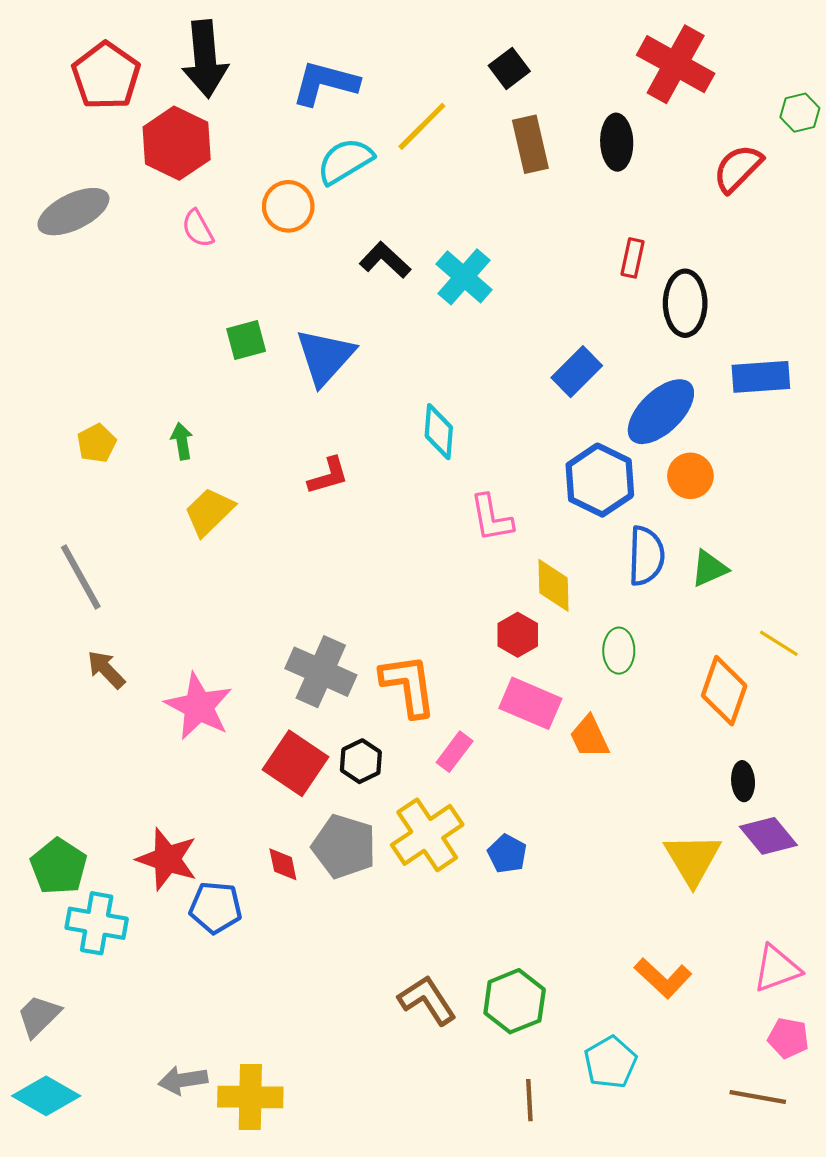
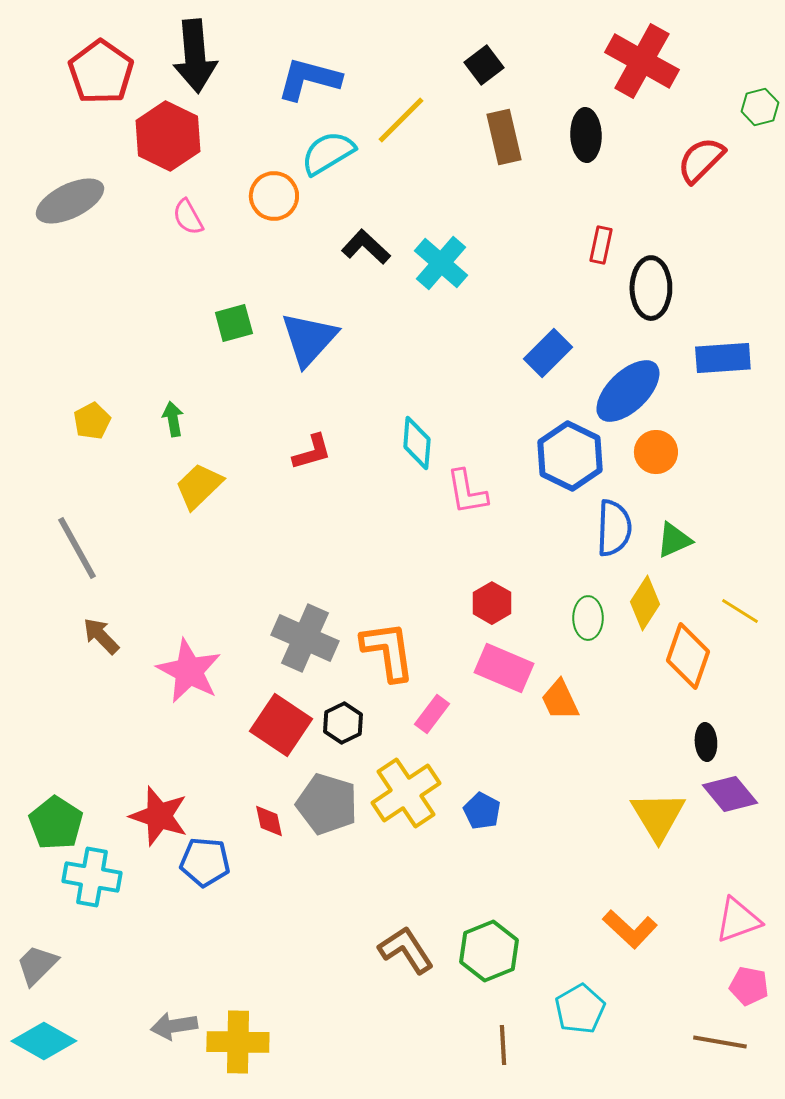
cyan diamond: (439, 432) -> (417, 443), moved
yellow diamond: (554, 585) -> (645, 603), moved, turned 34

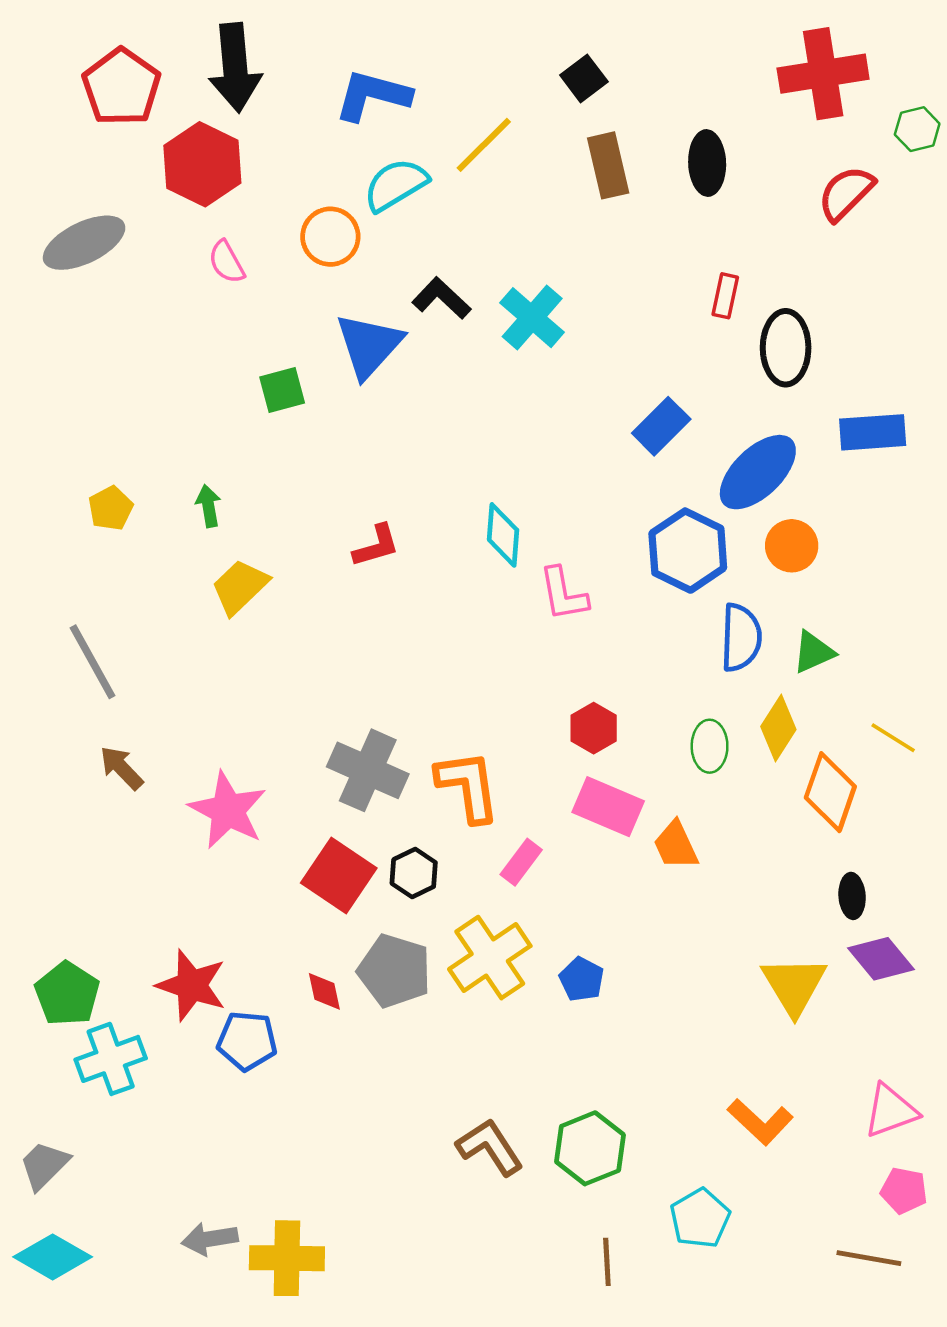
red cross: (642, 61) -> (823, 74), moved, turned -38
blue triangle: (309, 339) -> (369, 345), moved
cyan cross: (92, 877) -> (111, 1059), turned -30

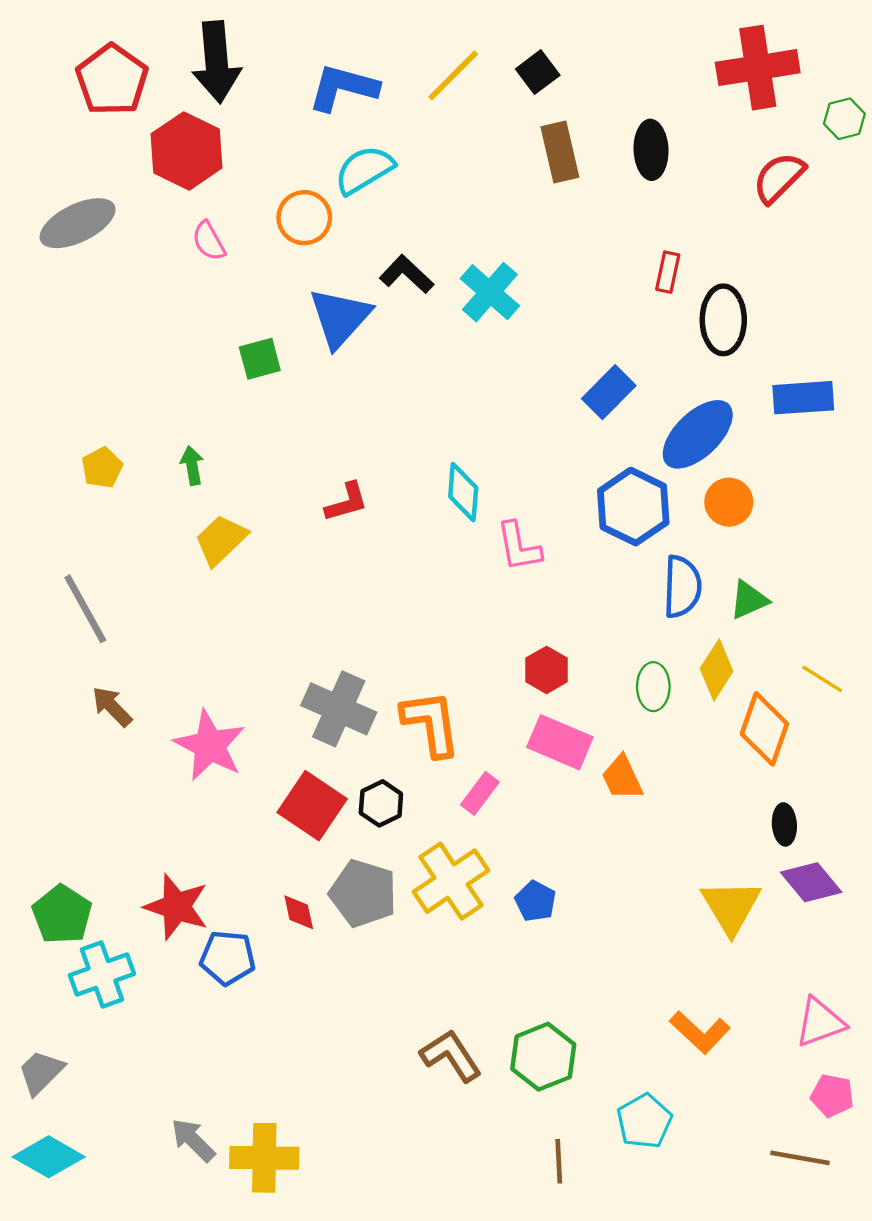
yellow line: (484, 145) -> (453, 75), moved
gray arrow: (210, 1239) -> (193, 1140), turned 54

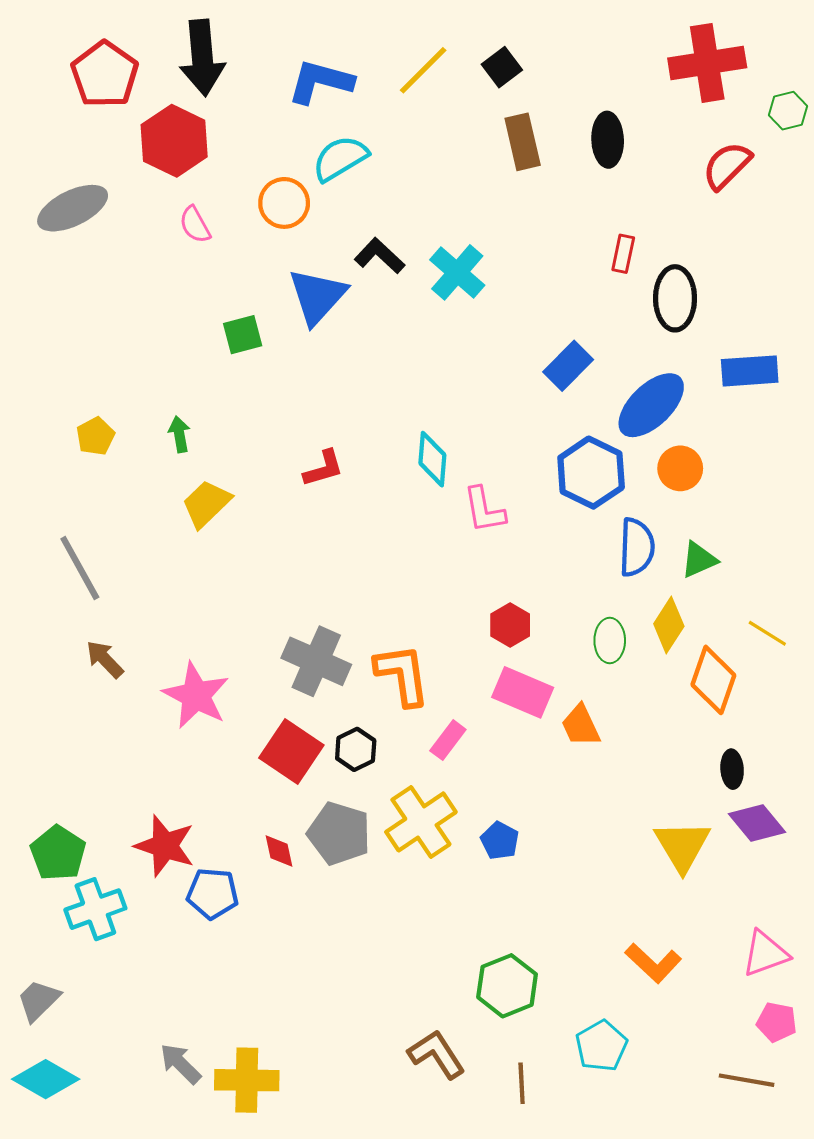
brown L-shape: (451, 1056) -> (437, 1054), moved

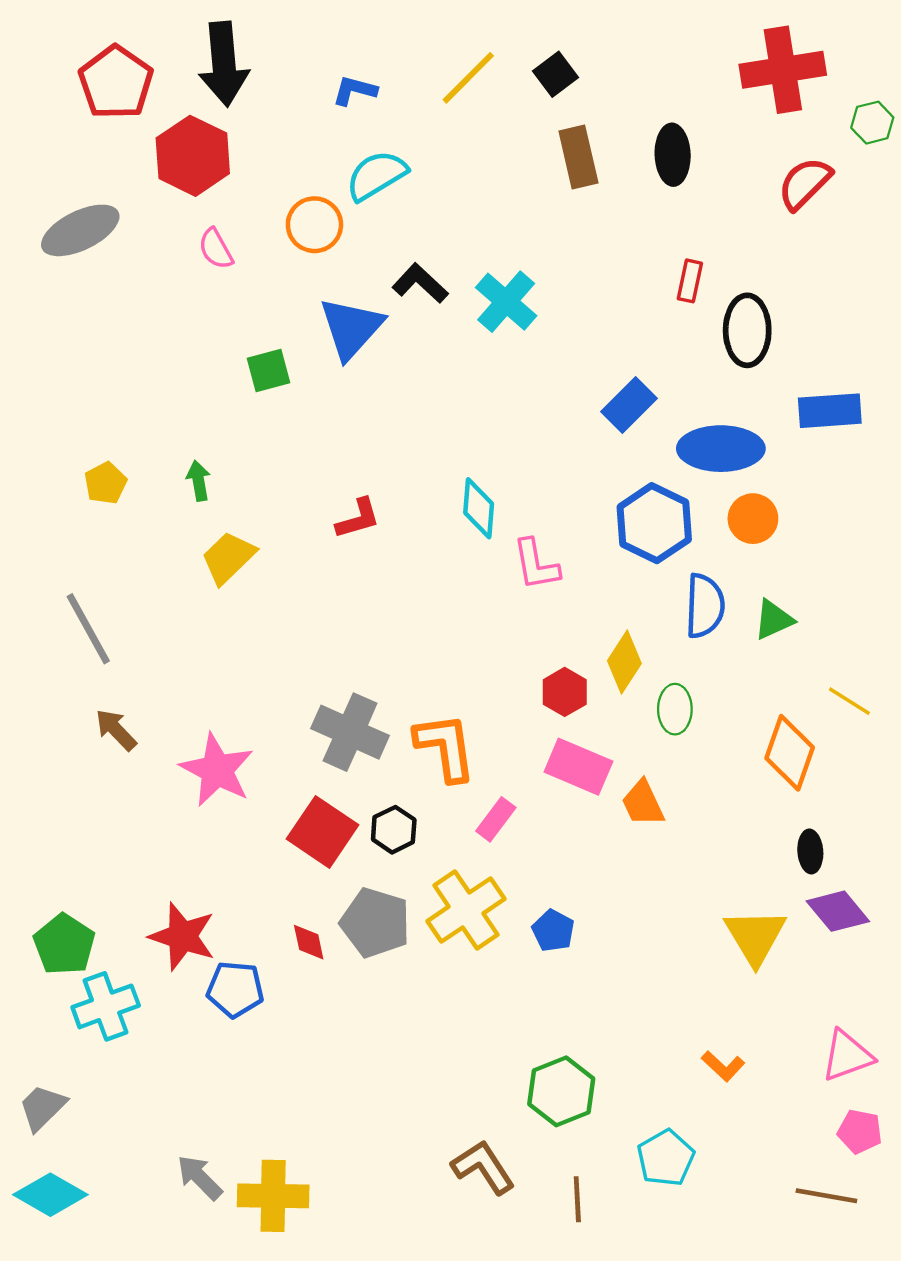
blue L-shape: (320, 82) -> (355, 90), size x0.6
blue ellipse: (651, 405) -> (721, 449), turned 44
yellow diamond: (669, 625) -> (624, 662), moved
orange L-shape: (653, 963) -> (723, 1066), size x0.7

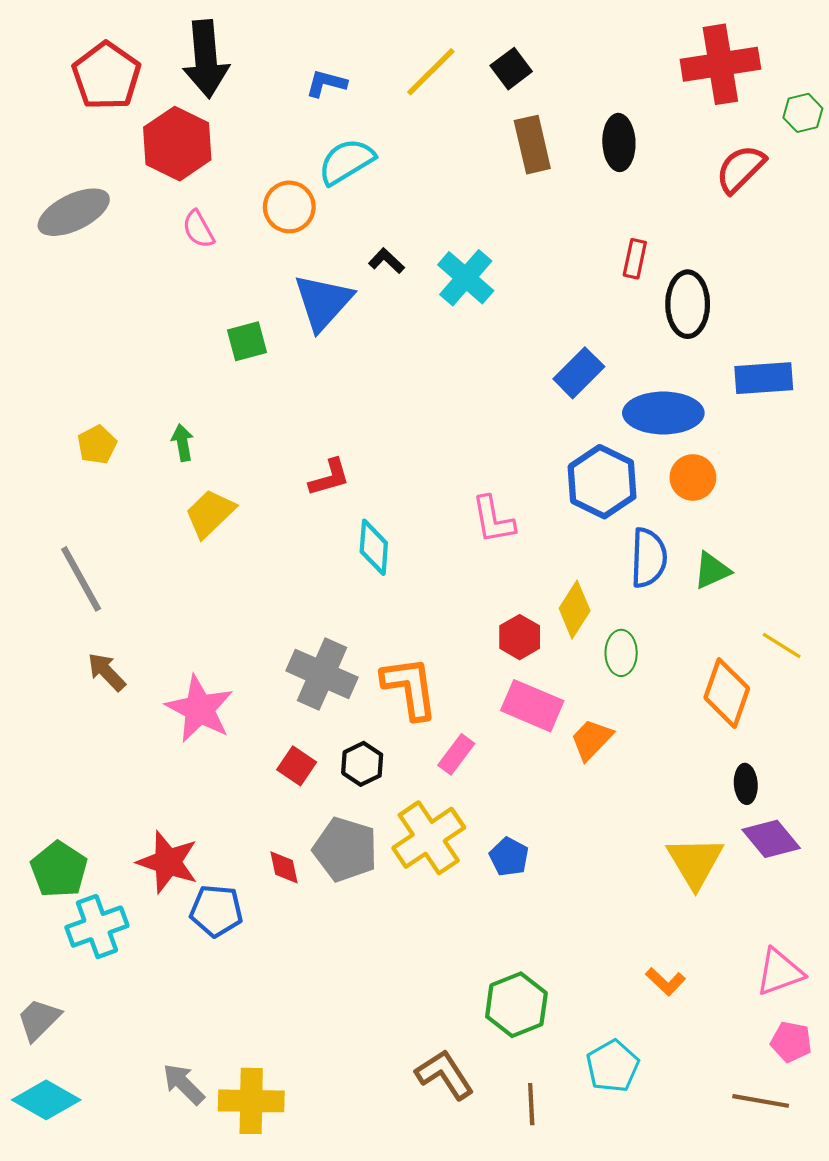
black L-shape: (420, 283) -> (386, 261), size x0.7
cyan diamond: (479, 508) -> (374, 547), moved
orange trapezoid: (643, 803) -> (591, 740), turned 69
red square: (322, 832) -> (297, 766), size x0.6

